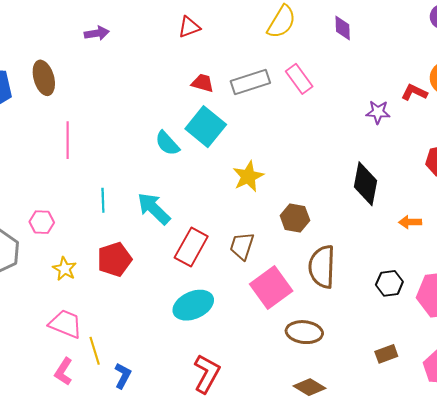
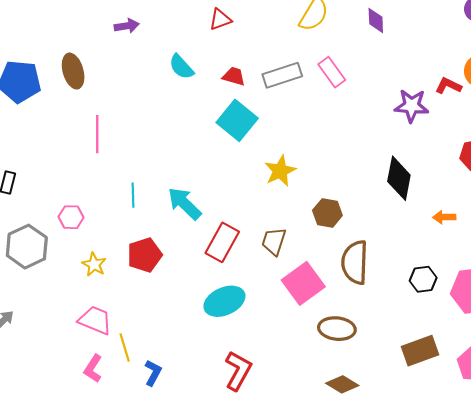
purple star: (378, 112) -> (412, 106), size x1.4
cyan semicircle: (167, 143) -> (181, 67), moved
brown rectangle: (386, 354) -> (420, 351), size x1.6

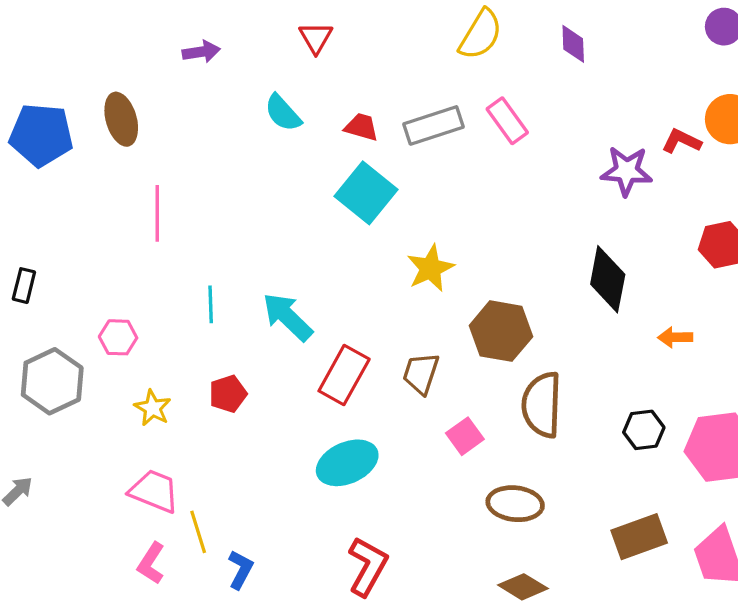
red triangle: (220, 20) -> (316, 38), moved, turned -40
brown hexagon: (327, 213) -> (501, 331), size x1.4
red pentagon: (145, 255) -> (228, 394), size x0.7
pink square: (303, 283) -> (465, 436), size x0.6

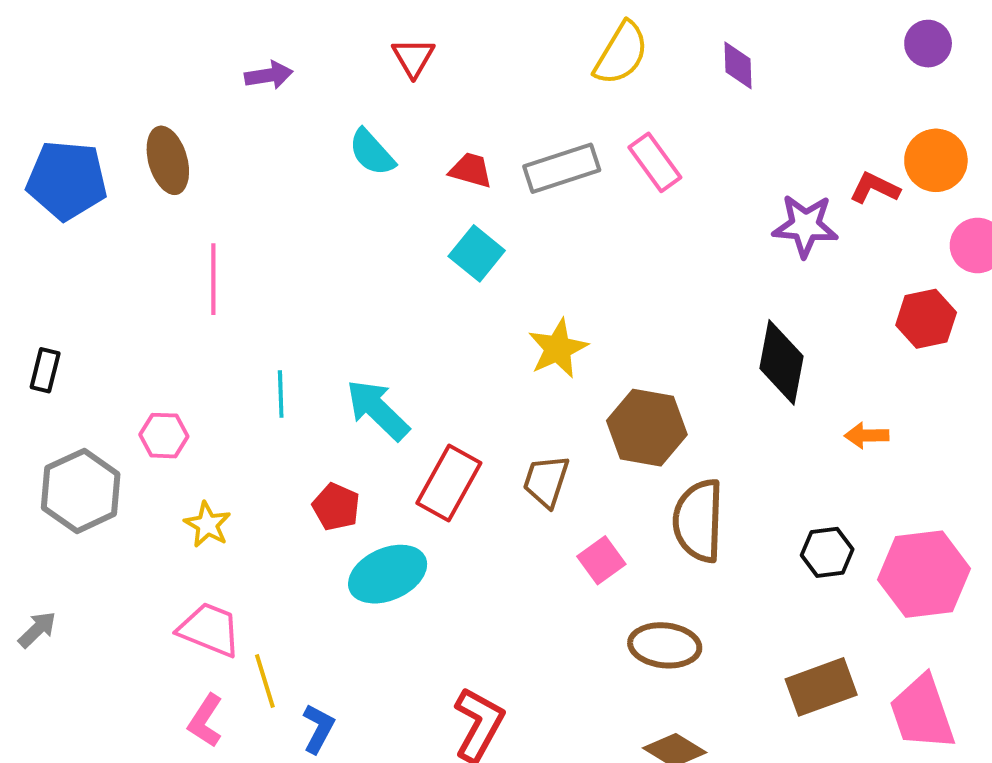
cyan square: (366, 193) -> (477, 253), size x0.7
red pentagon: (228, 394) -> (336, 507), moved, turned -30
cyan ellipse: (347, 463) -> (388, 574), moved

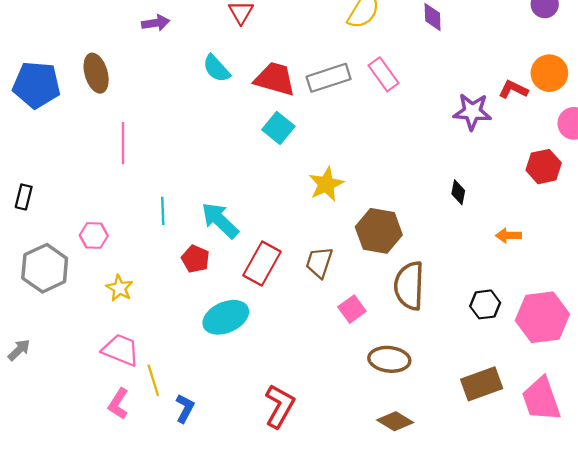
red trapezoid: (471, 170) -> (275, 79), size x1.6
black diamond: (782, 362) -> (458, 192), size x0.5
red pentagon: (336, 507) -> (195, 259), moved

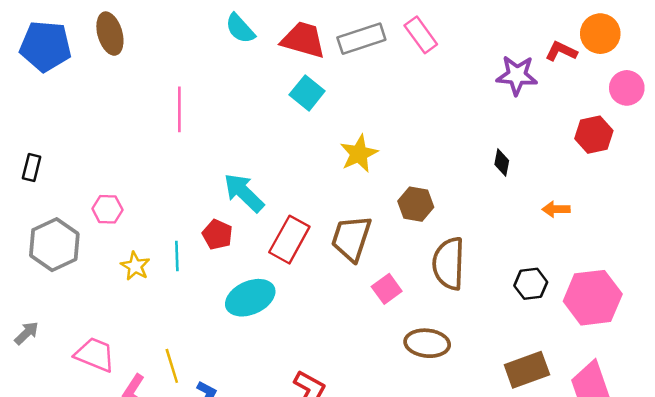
pink line: (123, 143) -> (179, 109), moved
cyan line: (163, 211) -> (177, 256), moved
brown hexagon: (379, 231) -> (416, 204), size x0.7
brown trapezoid: (319, 262) -> (351, 238), size x1.4
pink trapezoid: (121, 350) -> (95, 355), moved

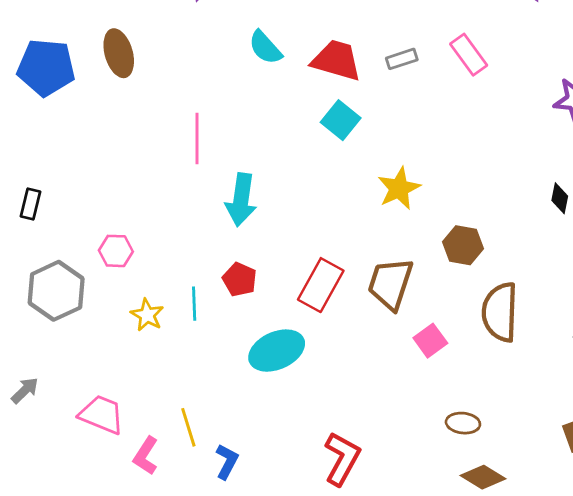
gray rectangle: (361, 39) -> (402, 59), size x0.6
cyan arrow: (244, 193) -> (241, 200), moved, turned -126
brown ellipse: (427, 343) -> (463, 423), moved, size x0.7

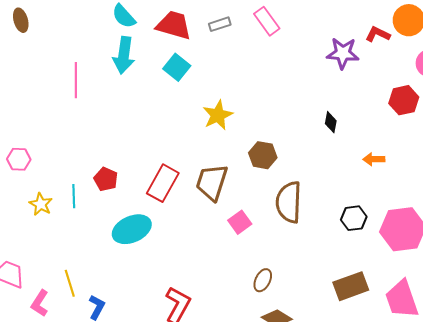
brown ellipse: (119, 53) -> (21, 20), size x0.7
cyan arrow: (241, 200) -> (124, 55), moved
brown ellipse: (463, 423) -> (263, 280), turned -70

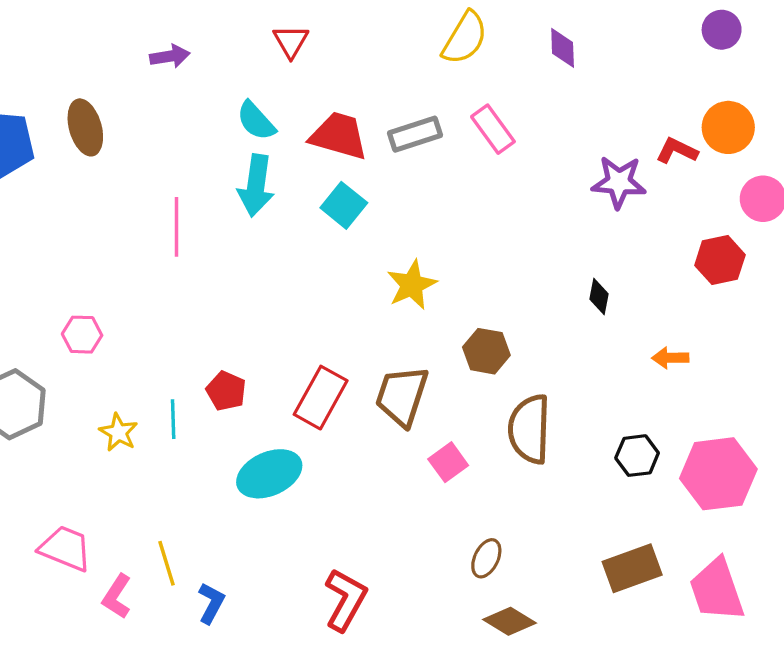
brown ellipse: (21, 20) -> (85, 127), size x1.4
gray rectangle: (220, 24) -> (415, 134), size x1.4
pink hexagon: (19, 159) -> (82, 335), moved

